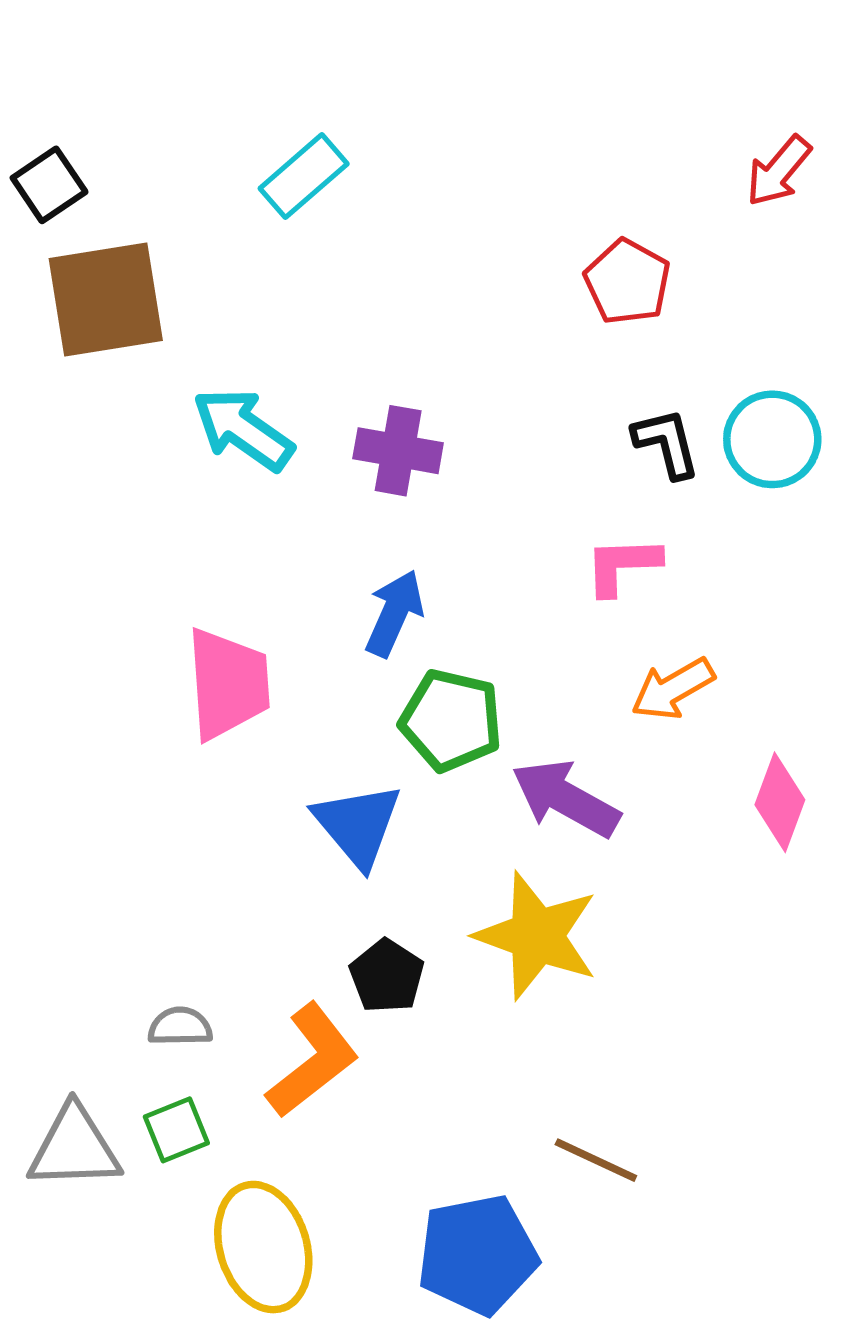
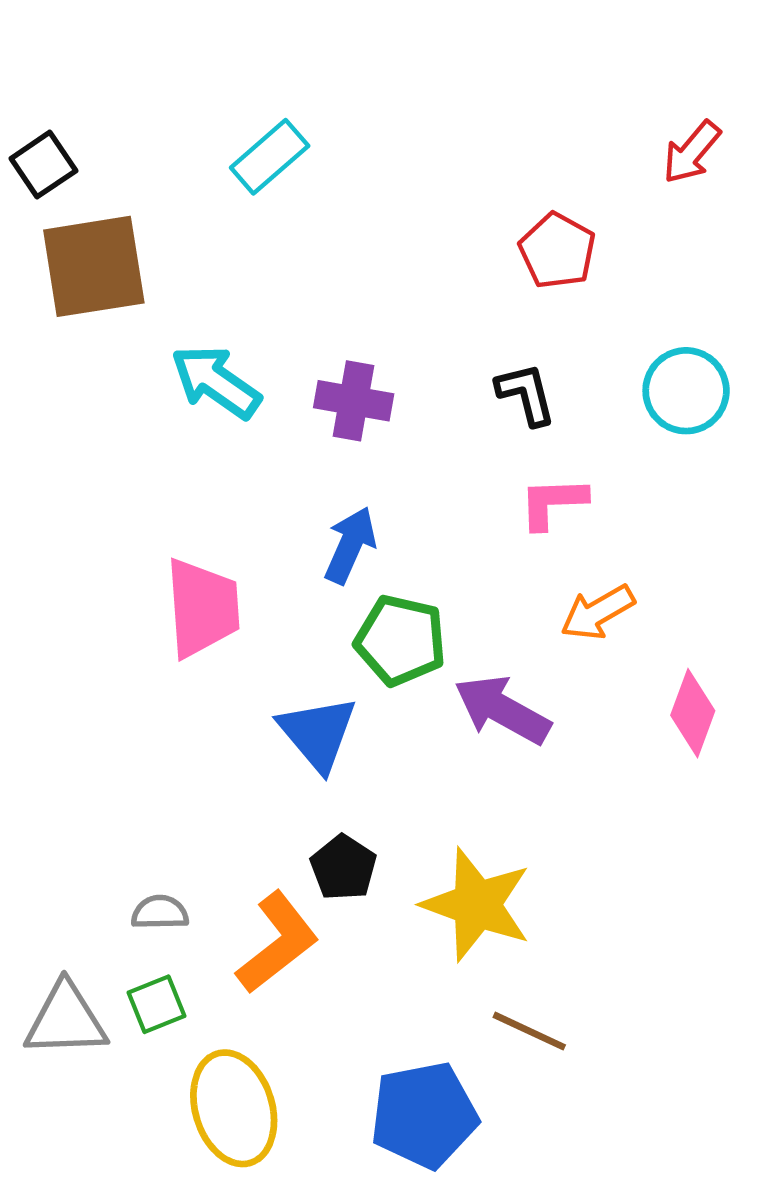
black L-shape: (666, 443) -> (526, 394), moved
yellow star: (537, 936) -> (477, 905), moved

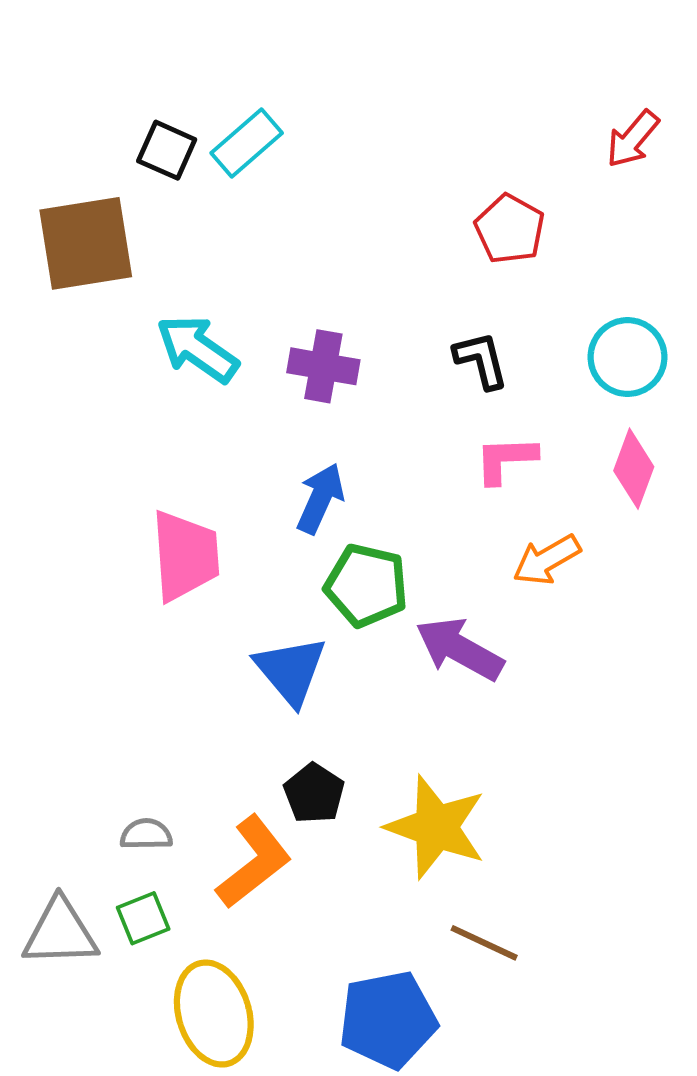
black square: (43, 165) -> (167, 150), moved, turned -32
pink diamond: (693, 713) -> (634, 469), moved

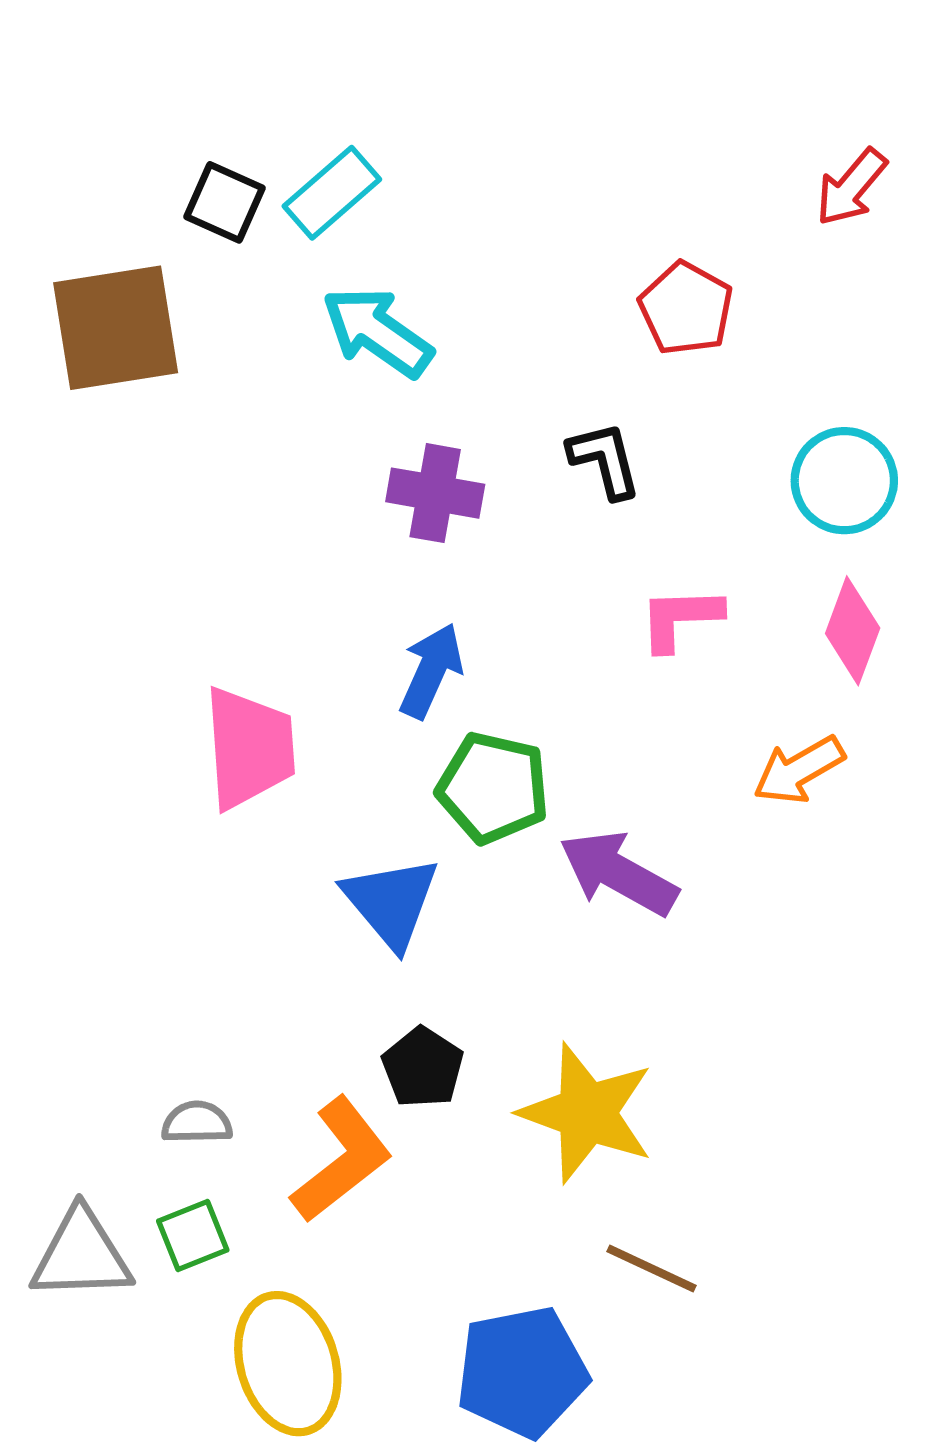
cyan arrow: (197, 349) -> (377, 332), moved
black L-shape: (481, 360) -> (605, 460), moved
orange arrow: (547, 560) -> (799, 770), moved

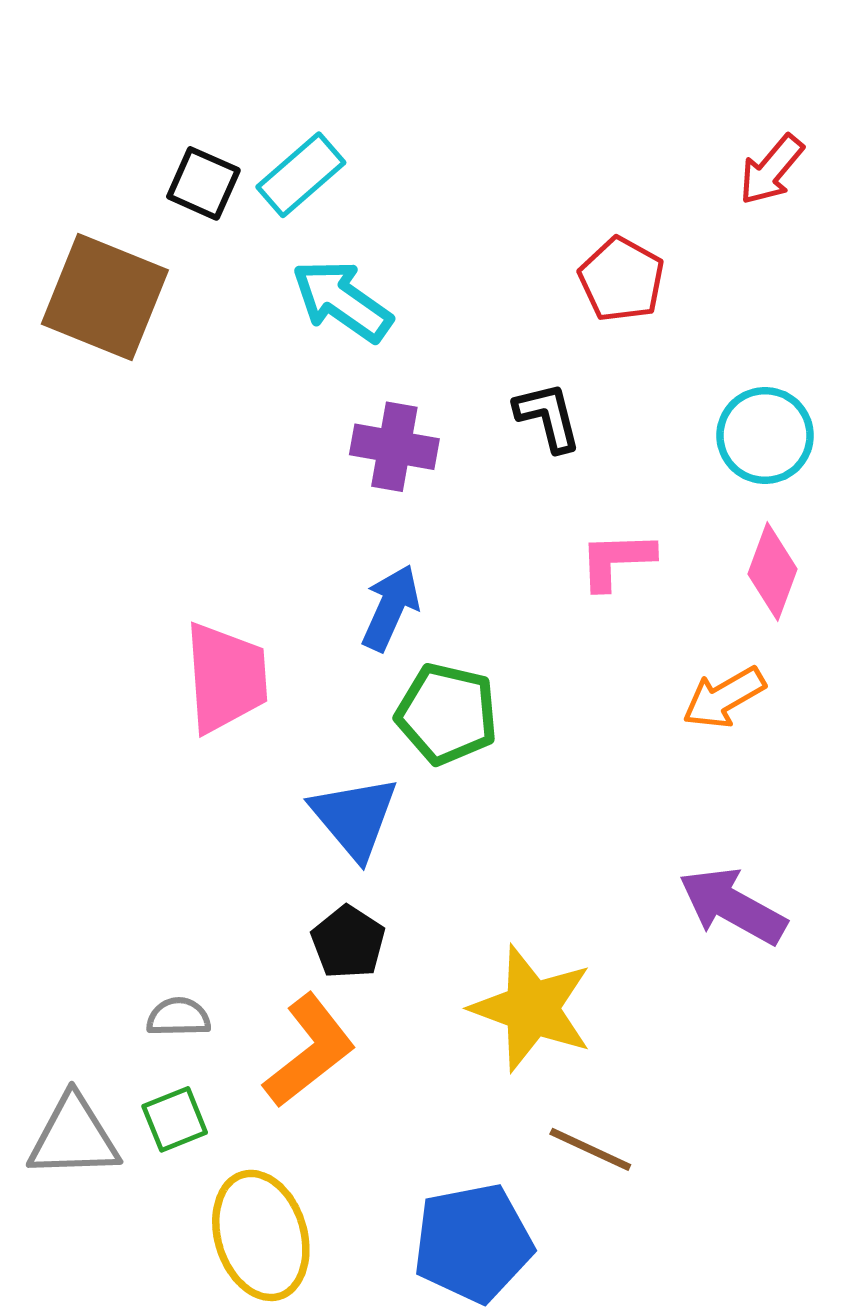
brown square: (116, 328) -> (105, 297), turned 31
purple arrow: (618, 873) -> (733, 906), moved
black pentagon: (423, 1067) -> (348, 942), moved

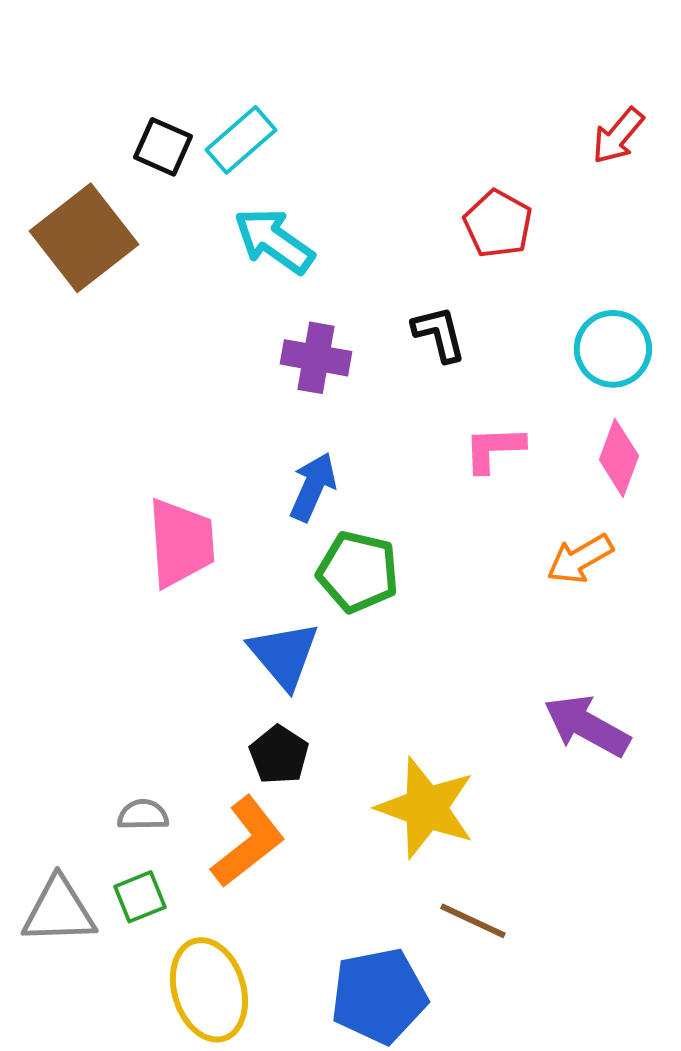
brown square: (105, 297) -> (84, 238), turned 30

